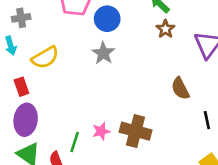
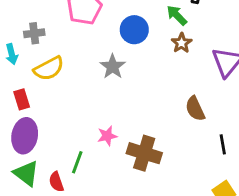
gray cross: (21, 18) -> (34, 33), moved
blue circle: (107, 19) -> (134, 30), moved
pink star: (101, 131) -> (107, 136), moved

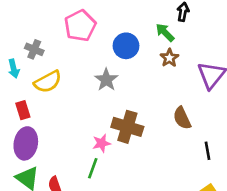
gray cross: (34, 33) -> (34, 49), turned 30
brown cross: (144, 153) -> (127, 127), moved
green line: (77, 162) -> (93, 168), moved

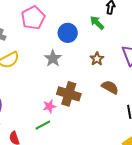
brown star: (169, 58) -> (97, 59), moved
brown semicircle: (182, 118) -> (110, 87), turned 144
green line: (93, 168) -> (43, 125), turned 42

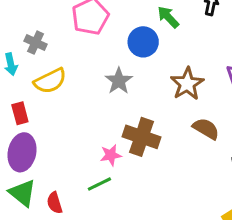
green arrow: (97, 23) -> (168, 17), moved
brown star: (97, 59) -> (187, 84), size x1.5

